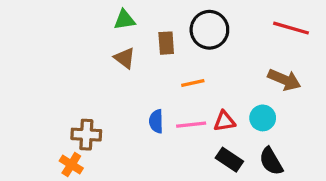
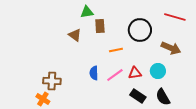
green triangle: (125, 20) -> (87, 12), moved
black circle: (209, 30) -> (140, 30), moved
pink line: (191, 125) -> (115, 75), turned -30

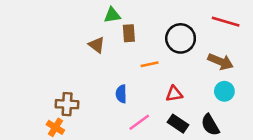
cyan circle: (158, 71) -> (224, 91), moved
pink line: (115, 75) -> (139, 122), moved

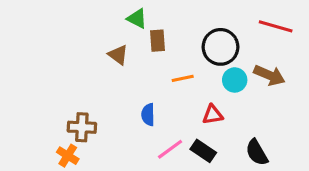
green triangle: (112, 15) -> (137, 19), turned 36
cyan circle: (224, 91) -> (235, 80), moved
black rectangle: (178, 124) -> (203, 151), moved

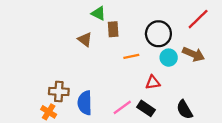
red line: (276, 26) -> (198, 19), turned -60
blue semicircle: (148, 115) -> (85, 103), moved, size x1.5

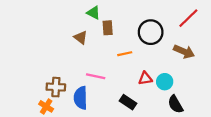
cyan circle: (169, 58) -> (165, 82), moved
pink line: (122, 107) -> (96, 76), moved, turned 48
black rectangle: (146, 108) -> (128, 102), moved

